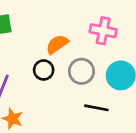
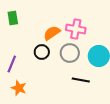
pink cross: (103, 31) -> (76, 29), moved

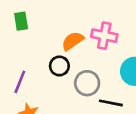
gray circle: (70, 53) -> (87, 83), moved

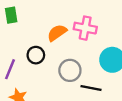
black circle: (59, 66) -> (36, 55), moved

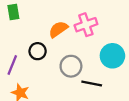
pink cross: (85, 28) -> (86, 25), turned -30

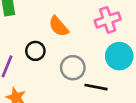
pink cross: (86, 25) -> (108, 20), moved
orange semicircle: (58, 29) -> (59, 26), turned -96

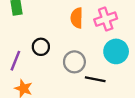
orange semicircle: (59, 26) -> (77, 18), moved, turned 42

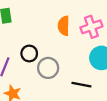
gray circle: (74, 62) -> (48, 68), moved

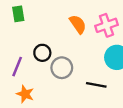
orange semicircle: (64, 26) -> (78, 24), turned 144

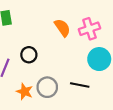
gray circle: (62, 68) -> (47, 87), moved
orange star: (25, 94) -> (25, 92), moved

